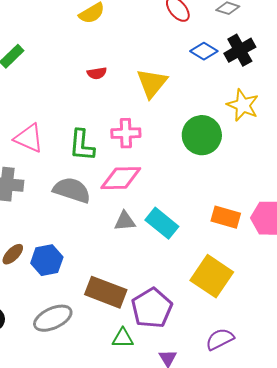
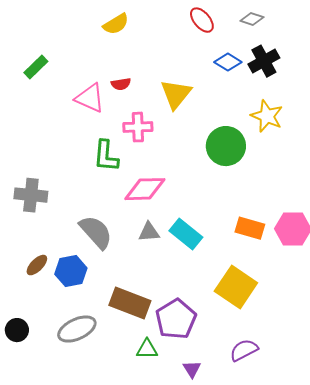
pink cross: (126, 133) -> (138, 127), moved
pink triangle: (29, 138) -> (90, 98), moved
gray semicircle: (72, 190) -> (96, 232), moved, turned 30

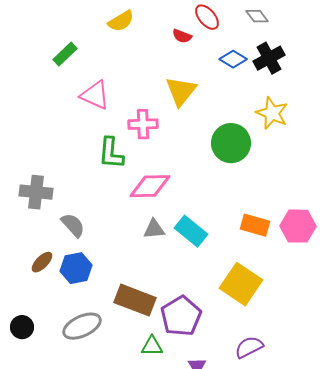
gray diamond: (252, 19) -> (257, 16), turned 35
green rectangle: (36, 67) -> (65, 54), moved
red semicircle: (121, 84) -> (182, 36), moved, turned 30
gray semicircle: (96, 232) -> (73, 225), moved, size x0.7

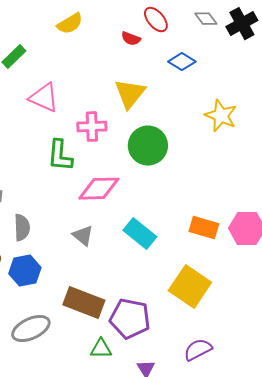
black cross: (269, 58) -> (242, 24), moved
green circle: (231, 143) -> (148, 146), moved
gray semicircle: (73, 225) -> (22, 228), turned 40
gray triangle: (154, 229) -> (83, 236), moved, turned 45
purple pentagon: (181, 316) -> (130, 319), turned -30

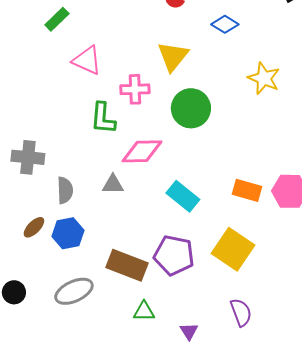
gray triangle: (83, 236) -> (113, 184), moved, turned -40
purple pentagon: (130, 319) -> (174, 255), moved
purple semicircle: (198, 350) -> (241, 312), turned 96

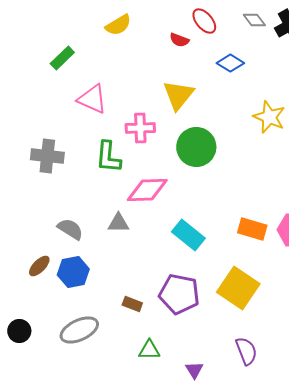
gray cross: (28, 157) -> (47, 156), moved
gray semicircle: (65, 190) -> (70, 229), turned -56
brown rectangle: (127, 265) -> (132, 304), size x0.5

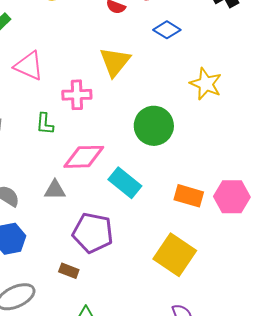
green circle: (196, 147) -> (154, 126), moved
green L-shape: (108, 157) -> (45, 124), size x0.7
cyan rectangle: (188, 235) -> (125, 183), moved
purple pentagon: (179, 294) -> (93, 233), moved

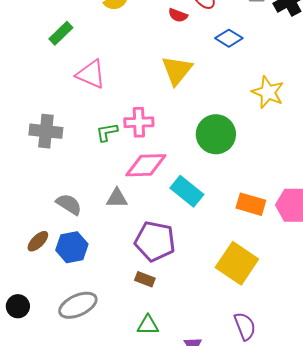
pink cross: (77, 95) -> (139, 122), moved
green L-shape: (45, 124) -> (107, 132), turned 75
brown rectangle: (69, 271) -> (145, 279), moved

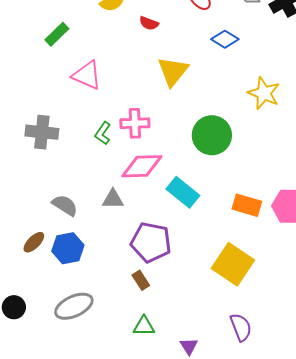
red semicircle: (178, 15) -> (149, 23), moved
green L-shape: (107, 132) -> (103, 133), turned -45
brown rectangle: (145, 279) -> (141, 280), turned 36

